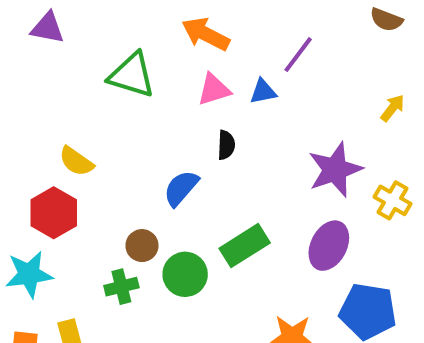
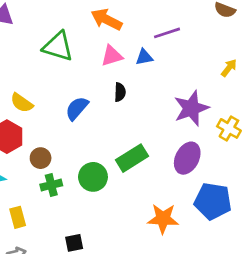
purple line: (298, 55) -> (167, 33), turned 35
blue semicircle: (181, 188) -> (77, 108), moved
brown circle: (142, 246) -> (41, 158), moved

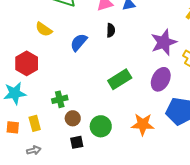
yellow semicircle: (22, 103) -> (44, 29), moved
brown circle: (41, 158) -> (73, 118), moved
green circle: (93, 177) -> (101, 126), moved

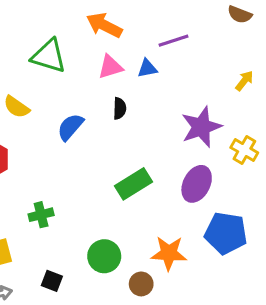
brown circle: (73, 118) -> (141, 284), moved
black square: (77, 142) -> (52, 281), moved, turned 32

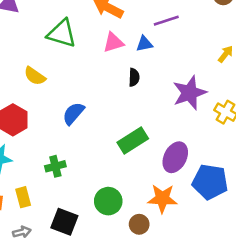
black semicircle: (120, 108) -> (134, 77), moved
blue semicircle: (70, 127) -> (73, 113), moved
purple ellipse: (197, 184) -> (175, 157), moved
black square: (52, 281) -> (64, 222), size x1.5

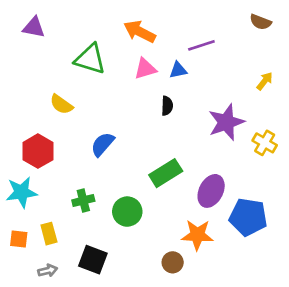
green circle: (108, 201) -> (127, 212), moved

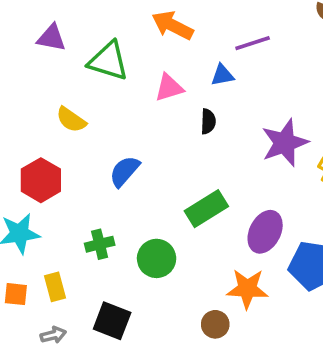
purple triangle: (34, 27) -> (52, 38), moved
pink triangle: (145, 69) -> (169, 88), moved

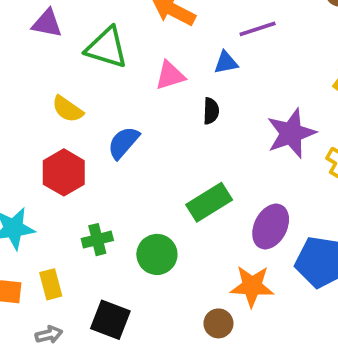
blue semicircle: (124, 171) -> (123, 143), moved
red hexagon: (41, 180) -> (64, 172), moved

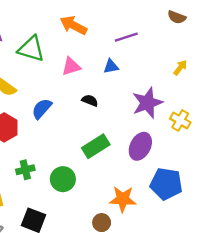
blue triangle: (226, 62) -> (111, 66), moved
black semicircle: (211, 111) -> (90, 100), moved, turned -70
purple ellipse: (271, 226) -> (140, 146), moved

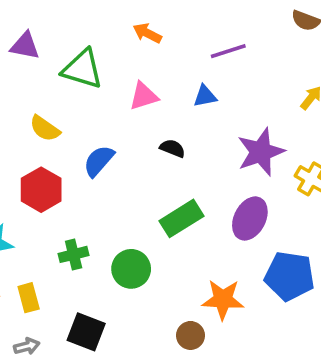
orange arrow: (73, 25) -> (147, 33), size x0.7

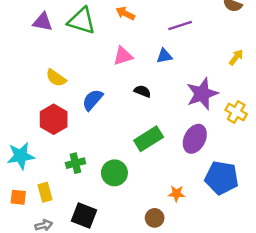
green triangle: (83, 69) -> (82, 21), moved
orange star: (223, 299) -> (177, 194), size x0.6

